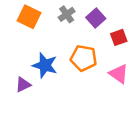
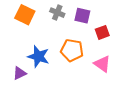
gray cross: (67, 14) -> (57, 13), turned -32
purple square: (96, 18) -> (82, 16), turned -35

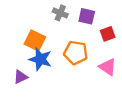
orange square: (25, 15) -> (35, 41), moved

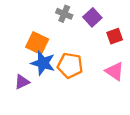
purple square: (87, 16) -> (92, 17), turned 35
orange pentagon: (76, 53) -> (70, 65), moved

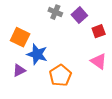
orange square: (37, 43) -> (20, 37), moved
orange pentagon: (70, 65) -> (60, 75), moved, turned 30

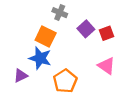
purple square: (79, 15) -> (86, 29), moved
orange square: (20, 37) -> (46, 36), moved

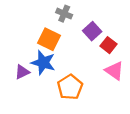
red square: (106, 33) -> (109, 45), moved, turned -32
purple triangle: (21, 76) -> (22, 72), moved

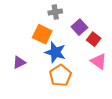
gray cross: (64, 14) -> (55, 12), turned -32
blue star: (43, 63) -> (55, 52), moved

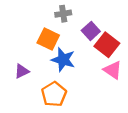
red square: (94, 39) -> (107, 45), size x1.5
orange pentagon: (60, 75) -> (54, 94), moved

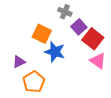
gray cross: (63, 14) -> (65, 12), moved, turned 32
orange pentagon: (54, 94) -> (34, 82), moved

